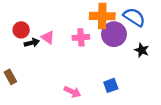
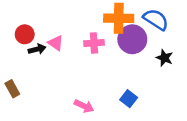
blue square: (111, 85) -> (129, 99), turned -32

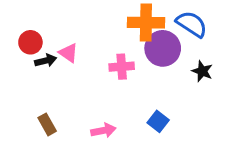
pink cross: (94, 43) -> (122, 67), moved
brown rectangle: (12, 89) -> (47, 124), moved
pink arrow: (84, 106) -> (103, 131), turned -36

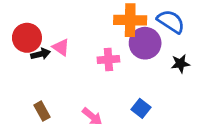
red circle: (30, 42) -> (27, 38), size x1.4
black star: (202, 71) -> (180, 64), turned -30
pink arrow: (103, 131) -> (92, 116), turned 50

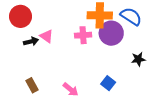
red circle: (27, 38) -> (20, 16), moved
pink cross: (108, 59) -> (83, 35), moved
black star: (180, 64) -> (138, 59), moved

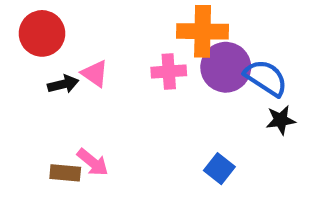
blue semicircle: (131, 16) -> (266, 78), moved
brown rectangle: (32, 85) -> (65, 173), turned -56
pink arrow: (71, 89) -> (93, 162), moved

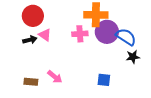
red circle: (42, 33) -> (33, 16), moved
pink arrow: (93, 162) -> (55, 77), moved
blue square: (219, 169) -> (104, 80), turned -32

